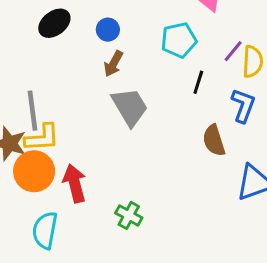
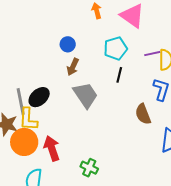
black ellipse: (54, 23) -> (39, 97), moved
purple line: (233, 51) -> (152, 54), turned 42
black line: (198, 82) -> (119, 75), moved
yellow L-shape: (42, 138) -> (28, 119), turned 100

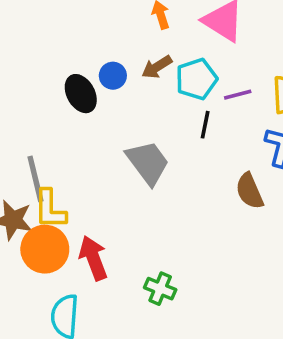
purple line: (152, 54) -> (238, 95), moved
brown arrow: (73, 67) -> (157, 67), moved, turned 36
black ellipse: (39, 97) -> (81, 94), moved, turned -75

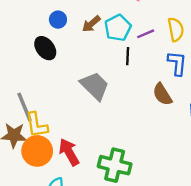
blue circle: (113, 76) -> (58, 20), moved
green cross: (160, 289) -> (115, 165), size x1.6

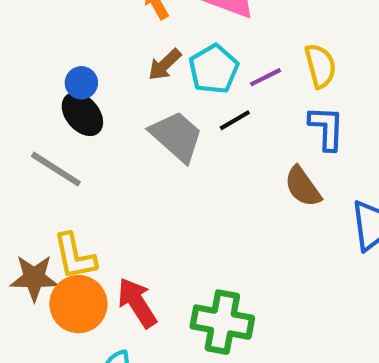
blue circle: (58, 20) -> (81, 83), moved
black line: (128, 56) -> (235, 120), turned 60
gray trapezoid: (95, 86) -> (177, 136), moved
gray line: (24, 107) -> (56, 169), moved, turned -32

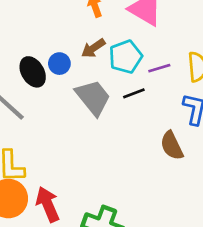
blue circle: (81, 83) -> (59, 64), moved

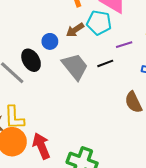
cyan pentagon: (126, 57) -> (99, 23), moved, turned 30
black ellipse: (33, 72) -> (31, 60), moved

